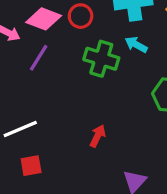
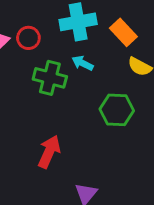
red arrow: (98, 136) -> (49, 152), size x1.5

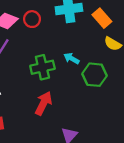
cyan arrow: (83, 63) -> (71, 58), moved
green cross: (50, 78) -> (42, 67), moved, turned -30

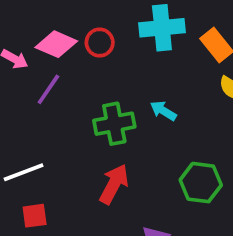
green hexagon: (95, 75) -> (201, 183), moved

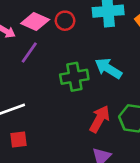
cyan arrow: (163, 111) -> (108, 68), size x1.5
red arrow: (114, 184) -> (100, 119), moved

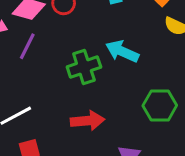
red arrow: (100, 119) -> (88, 121), moved, turned 64

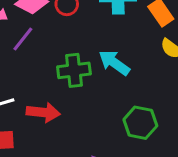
red arrow: (88, 121) -> (43, 112), moved

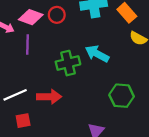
purple line: (23, 39) -> (28, 44), turned -30

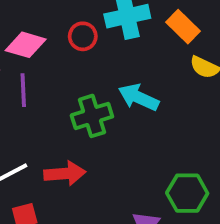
red circle: (57, 15) -> (83, 36), moved
green hexagon: (122, 96) -> (187, 193), moved

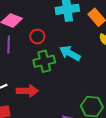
red circle: (83, 36) -> (37, 36), moved

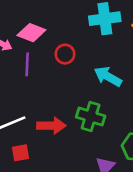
green cross: (44, 61) -> (91, 117), moved, turned 30

